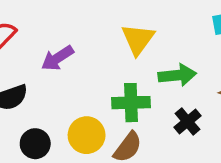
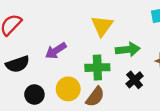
purple arrow: (57, 58) -> (56, 51), moved

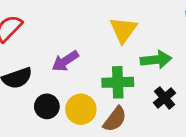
black circle: (34, 95) -> (47, 106), moved

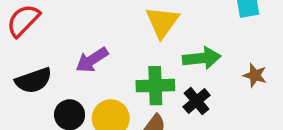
black cross: (165, 98) -> (197, 101), moved

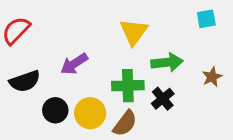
brown star: (255, 75) -> (212, 77), turned 30

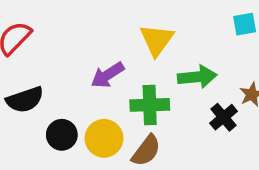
purple arrow: (74, 64) -> (108, 75), moved
black cross: (163, 99) -> (224, 117), moved

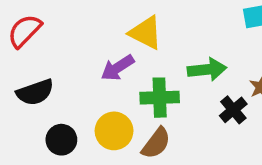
yellow triangle: (157, 40) -> (146, 33), moved, turned -39
black circle: (62, 135) -> (61, 140), moved

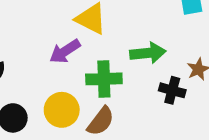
black cross: (233, 110) -> (172, 90), turned -35

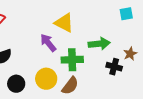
purple arrow: (65, 51) -> (48, 43), turned 84

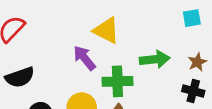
brown star: (130, 54) -> (197, 62), moved
black cross: (114, 67) -> (193, 91), moved

